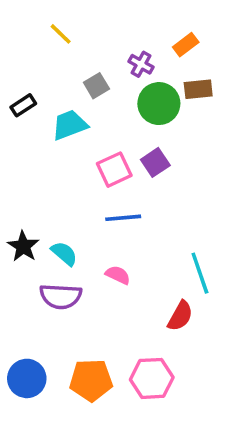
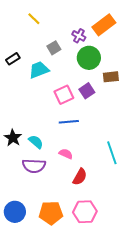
orange rectangle: (186, 45) -> (104, 25), size x1.6
brown rectangle: (198, 89) -> (111, 77), moved
red semicircle: (180, 316) -> (80, 177), moved

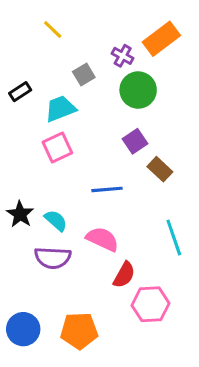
brown rectangle: (111, 77) -> (160, 169), moved, turned 49
pink square: (64, 95) -> (57, 147), moved
pink semicircle: (66, 154) -> (102, 239), size x1.5
pink hexagon: (85, 212) -> (151, 304), moved

